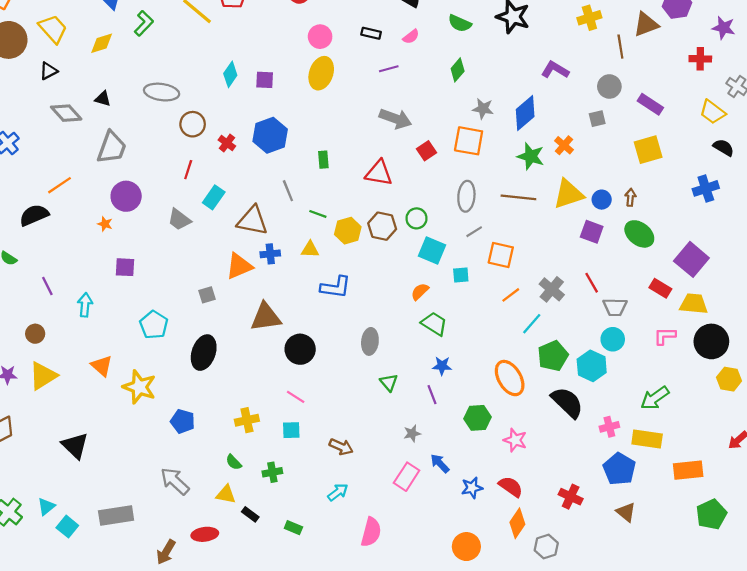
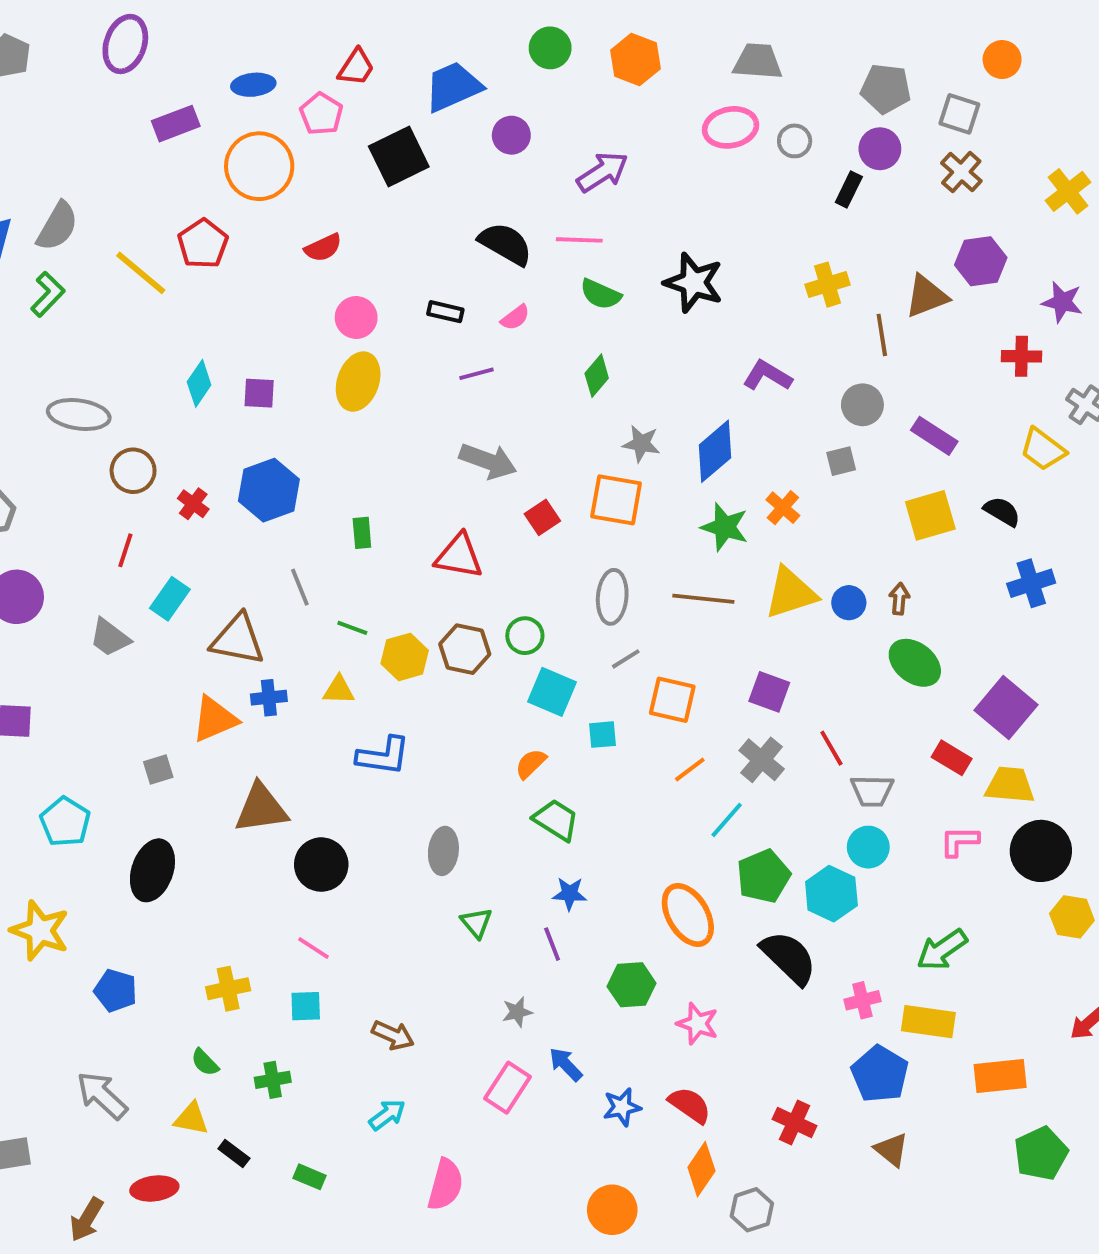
black semicircle: (724, 147) -> (1002, 511), moved
purple square: (592, 232) -> (769, 692), moved

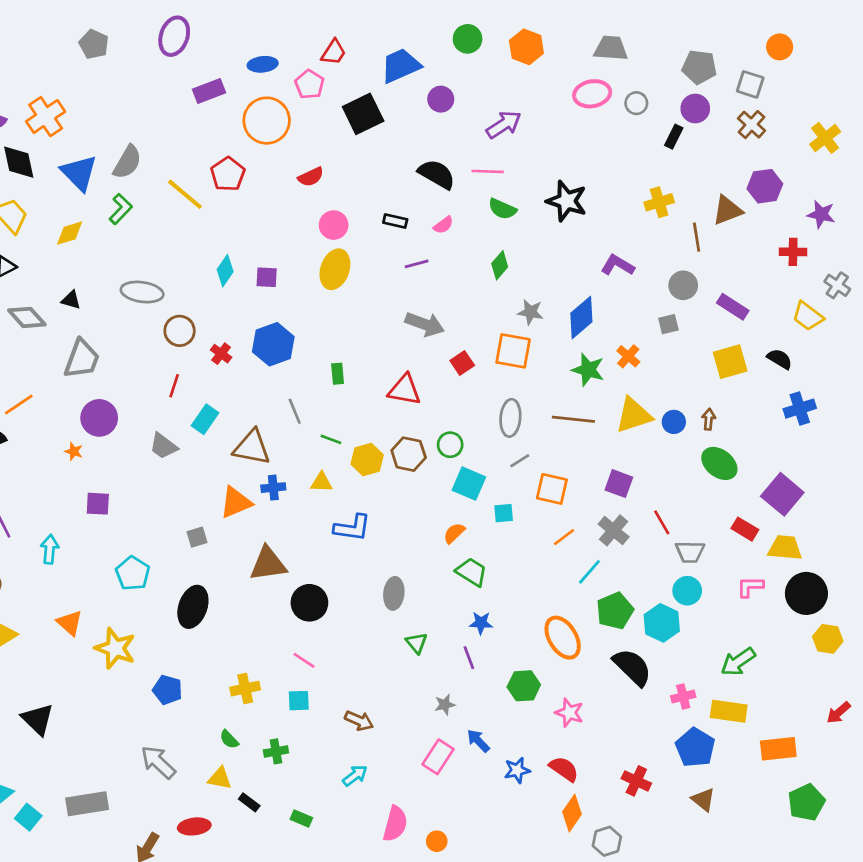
orange circle: (612, 1210) -> (437, 841), moved, size x0.6

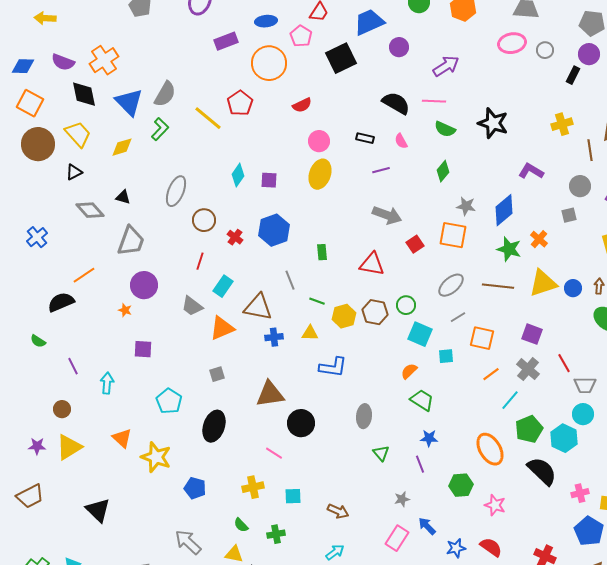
pink semicircle: (443, 225) -> (401, 141), turned 98
gray ellipse: (142, 292) -> (176, 191), turned -76
gray ellipse: (510, 418) -> (451, 285), turned 44
orange triangle: (236, 502) -> (222, 328), moved
pink line: (304, 660) -> (274, 453), moved

